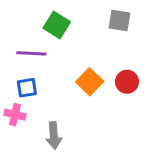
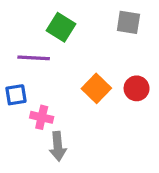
blue square: (27, 88) -> (16, 95), moved
pink cross: (15, 115) -> (42, 117), moved

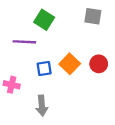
blue square: (16, 95) -> (44, 68), moved
pink cross: (42, 117) -> (12, 85), moved

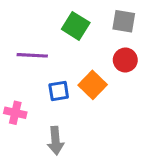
green square: (44, 20) -> (76, 26), moved
red circle: (99, 64) -> (125, 60), moved

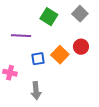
gray square: (124, 21) -> (80, 14), turned 35
red circle: (125, 60) -> (81, 47), moved

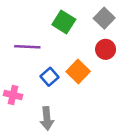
red circle: (81, 47) -> (106, 49), moved
blue square: (38, 59) -> (49, 77), turned -32

